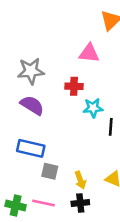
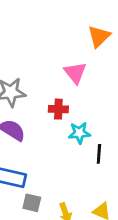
pink triangle: (89, 53) -> (75, 73), turned 45

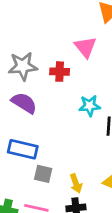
red cross: (58, 109) -> (60, 72), moved

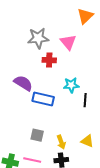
gray star: (23, 66) -> (38, 38), moved
blue rectangle: (23, 149) -> (43, 99), moved

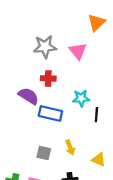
red cross: (49, 60) -> (48, 78), moved
yellow arrow: (61, 142) -> (70, 147), moved

